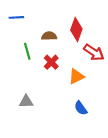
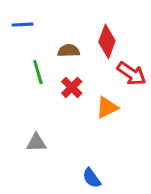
blue semicircle: (81, 108) -> (92, 178), moved

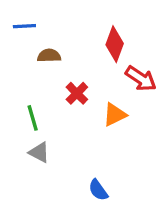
brown semicircle: (69, 51) -> (49, 56), moved
green line: (38, 72) -> (33, 118), moved
gray triangle: (36, 143) -> (39, 152), turned 30

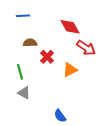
blue line: (24, 26) -> (23, 16), moved
red diamond: (115, 44) -> (70, 27), turned -50
brown semicircle: (49, 56) -> (30, 43), moved

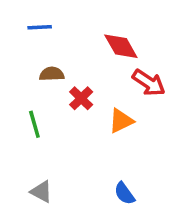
gray triangle: (24, 93) -> (41, 192), moved
blue semicircle: (60, 116) -> (124, 193), moved

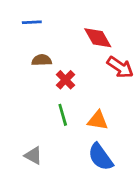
orange triangle: (121, 121) -> (98, 120), moved, turned 35
green line: (34, 124) -> (63, 115), moved
blue semicircle: (124, 193) -> (101, 157), size x1.5

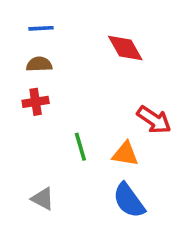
brown semicircle: (42, 60) -> (39, 64), moved
red arrow: (120, 67) -> (154, 120), moved
red cross: (65, 80) -> (36, 102), moved, turned 36

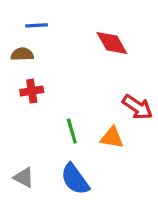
brown semicircle: (39, 64) -> (22, 54), moved
gray triangle: (43, 199) -> (24, 178), moved
blue semicircle: (129, 201) -> (75, 179), moved

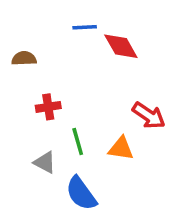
blue line: (37, 25) -> (85, 27), moved
red cross: (32, 91) -> (48, 107), moved
gray triangle: (24, 178) -> (45, 162), moved

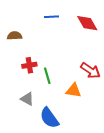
red diamond: (121, 46) -> (87, 23), moved
green line: (78, 142) -> (47, 76), moved

